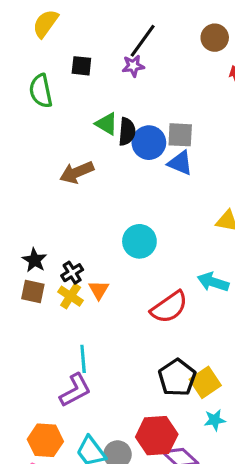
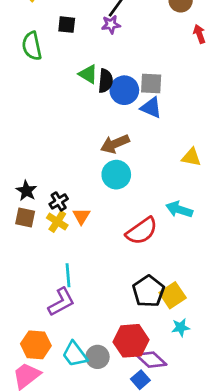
brown arrow: (77, 172) -> (115, 144), moved

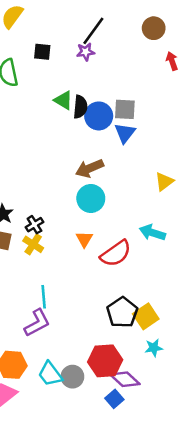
blue triangle: (151, 108) -> (125, 133), turned 45
yellow triangle: (191, 157) -> (164, 181), turned -48
orange triangle: (81, 216) -> (84, 239), moved

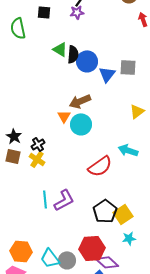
gray square: (125, 109) -> (128, 67), moved
orange triangle: (84, 239) -> (64, 116), moved
purple L-shape: (37, 323) -> (64, 200), moved

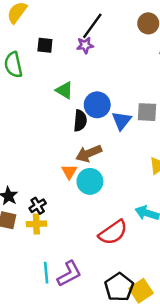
black semicircle: (73, 54) -> (80, 121), moved
yellow cross: (37, 159) -> (36, 224), turned -35

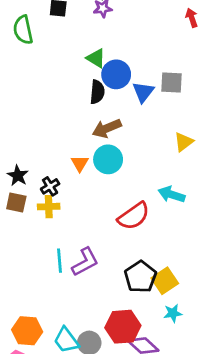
green triangle: (64, 90) -> (96, 58), moved
orange triangle: (69, 172) -> (80, 163), moved

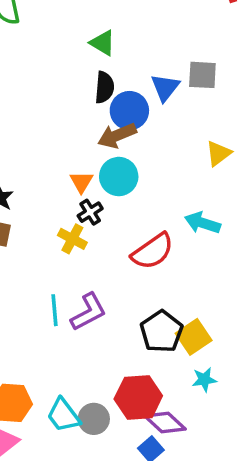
blue circle: (116, 74) -> (129, 111), moved
black cross: (50, 186) -> (90, 212), moved
yellow cross: (49, 207) -> (72, 239), moved, turned 30

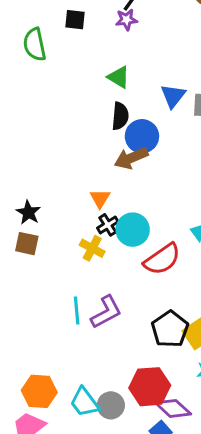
blue triangle: (165, 87) -> (173, 96), moved
cyan circle: (119, 177) -> (133, 230), moved

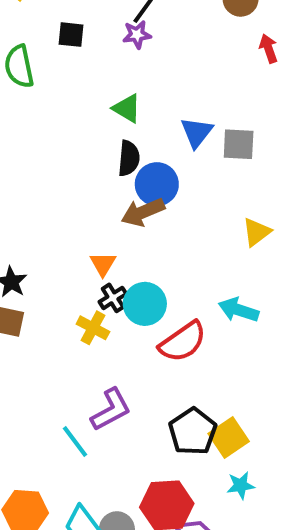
cyan line: (77, 310) -> (75, 442), moved, turned -32

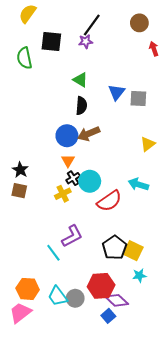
black square: (71, 35) -> (51, 42), size x1.5
blue circle: (157, 184) -> (67, 136), moved
yellow cross: (93, 328) -> (63, 194), turned 35
yellow square: (229, 438) -> (133, 251), turned -30

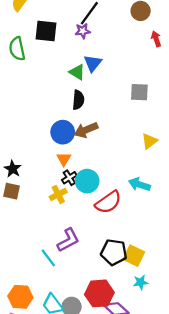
blue triangle: (117, 92) -> (93, 63), moved
black pentagon: (115, 248) -> (114, 252), turned -30

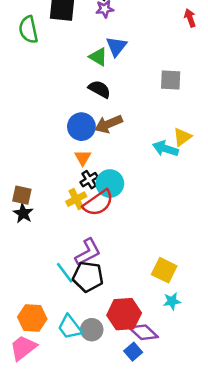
black semicircle: (78, 100) -> (99, 89), turned -66
black star: (13, 169) -> (23, 213), moved
cyan arrow: (139, 184) -> (165, 149), moved
red semicircle: (108, 202) -> (98, 203), moved
black pentagon: (114, 252) -> (88, 277), moved

